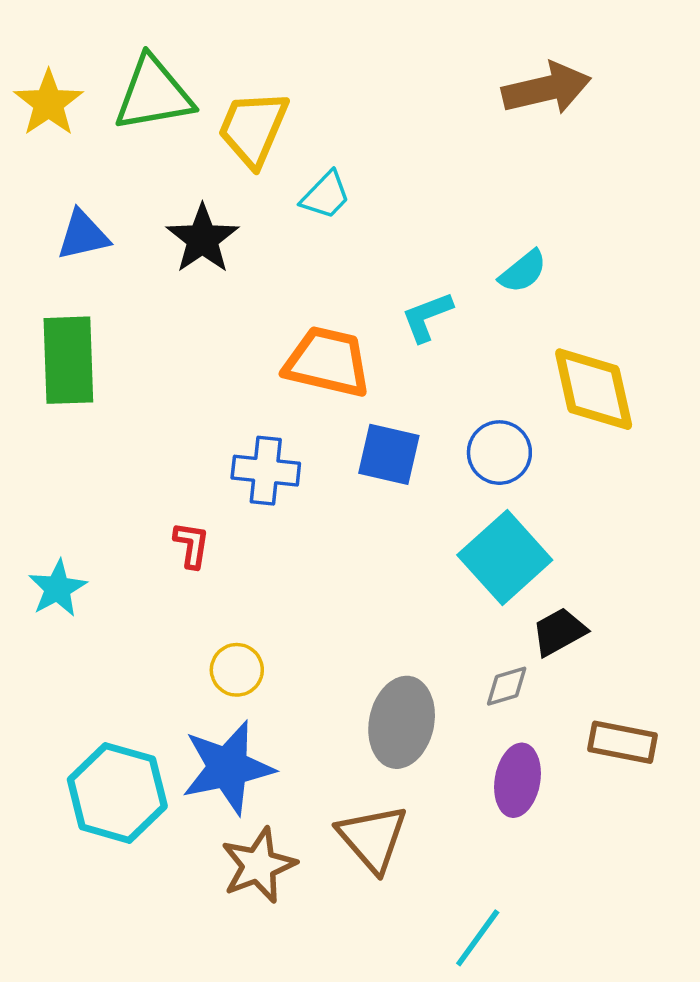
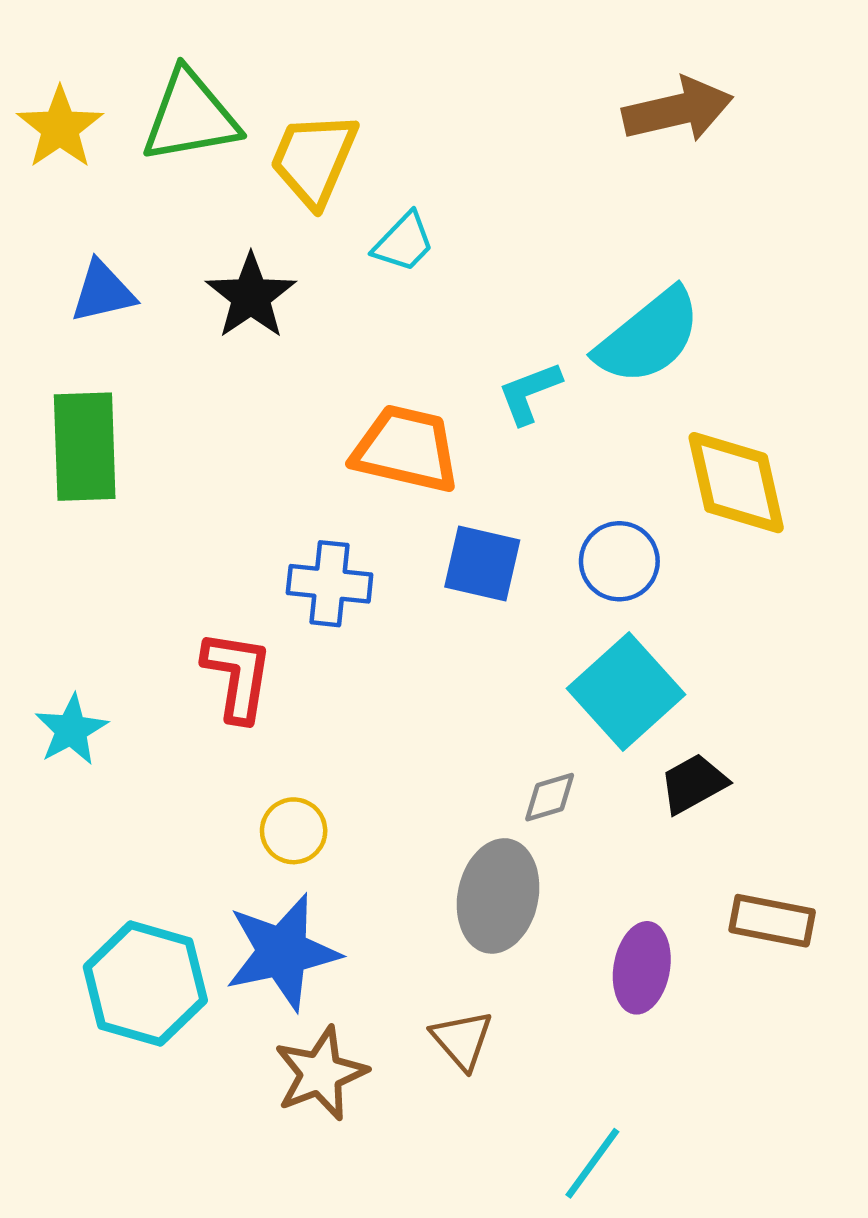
cyan semicircle: (523, 271) -> (649, 337), size x1.8
red L-shape: (192, 545) -> (237, 676), size x1.6
gray diamond: (507, 686) -> (550, 797), moved
brown triangle: (373, 838) -> (462, 1040), size x0.7

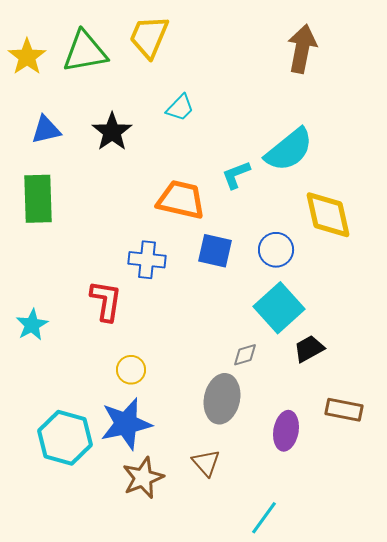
brown arrow: (678, 110) -> (302, 49), turned -66
yellow trapezoid: (314, 159) -> (149, 37), moved

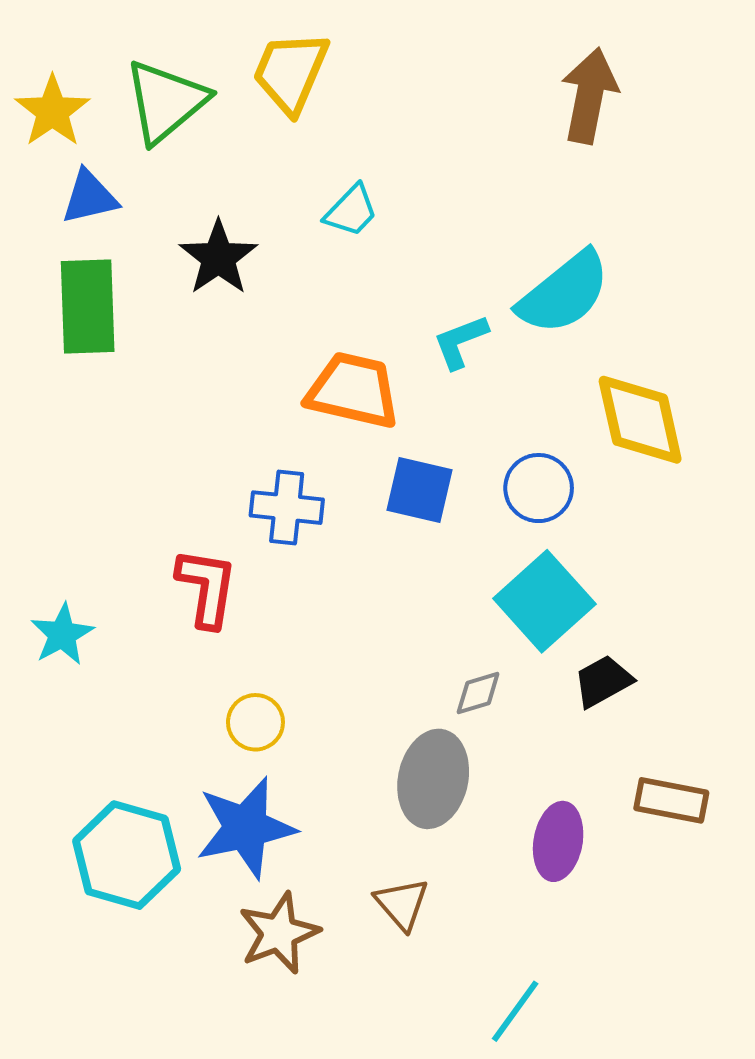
green triangle: (85, 52) -> (166, 101), turned -30
blue triangle: (46, 130) -> (90, 197), moved
green rectangle: (38, 199) -> (88, 306), moved

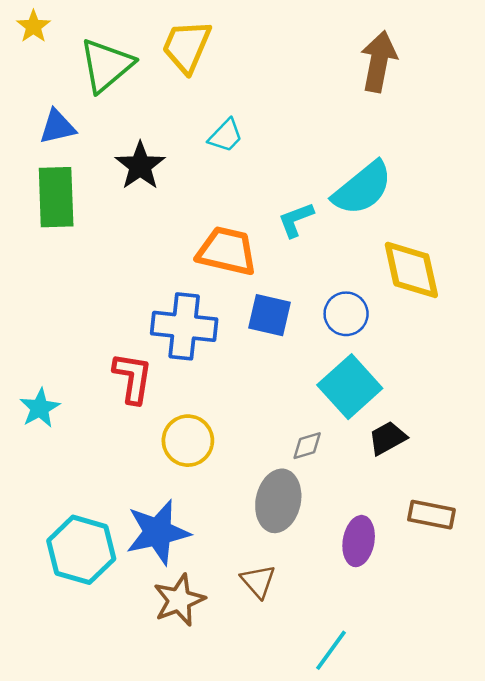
yellow star: (52, 111) -> (33, 26), moved, size x0.7
blue cross: (287, 508) -> (184, 326), size x1.4
yellow circle: (255, 722) -> (188, 441), moved, size x1.4

